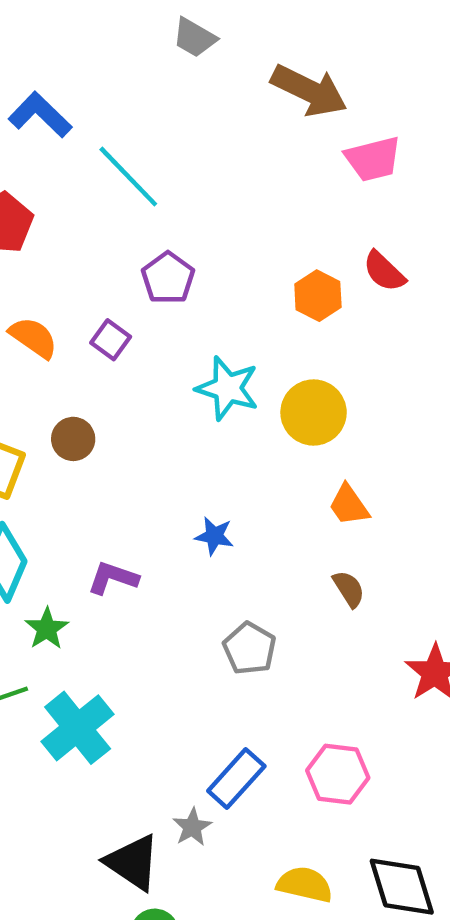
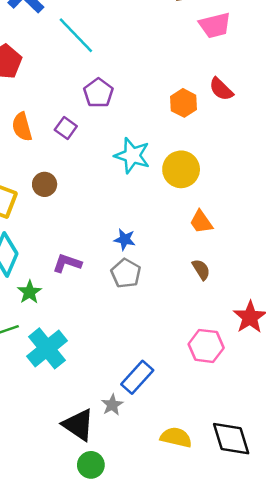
orange semicircle: (33, 338) -> (22, 127), turned -140
gray pentagon: (250, 648) -> (126, 273), moved
pink hexagon: (338, 774) -> (206, 346), moved

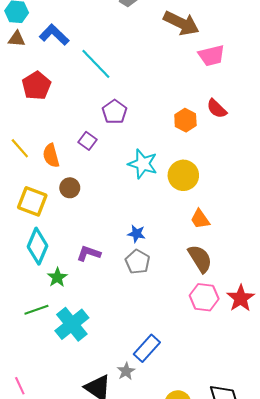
orange semicircle: (22, 127) -> (51, 156), moved
brown semicircle: (201, 270) -> (200, 259), size x1.6
pink hexagon: (206, 346) -> (204, 297), moved

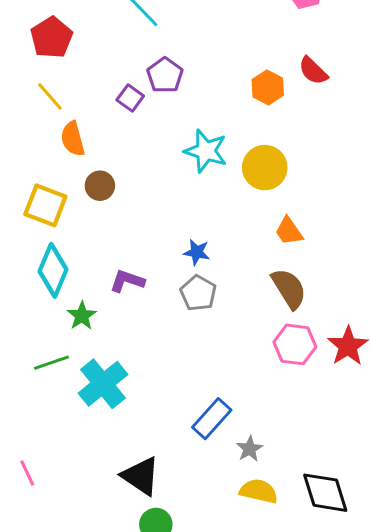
purple square: (87, 141) -> (130, 98), moved
yellow line: (20, 148) -> (50, 96), moved
gray star: (126, 371) -> (250, 449), moved

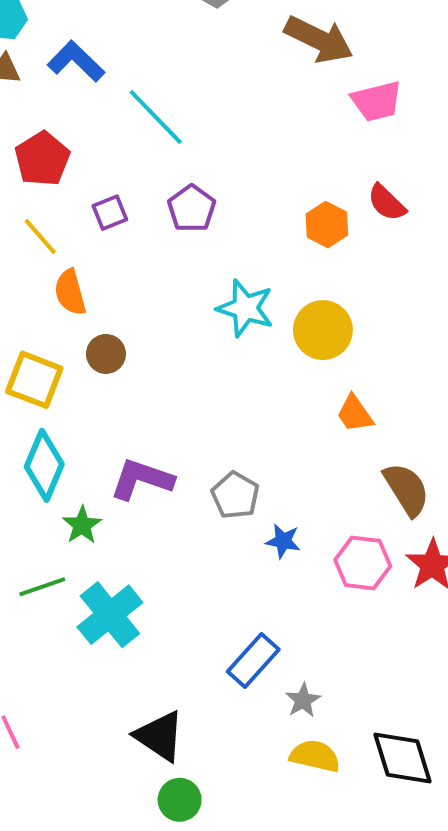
purple square: (130, 98) -> (110, 213), moved, turned 32
blue star: (197, 252) -> (283, 541), moved
purple L-shape: (127, 281) -> (142, 479), size x1.4
brown semicircle: (289, 289) -> (407, 489), moved

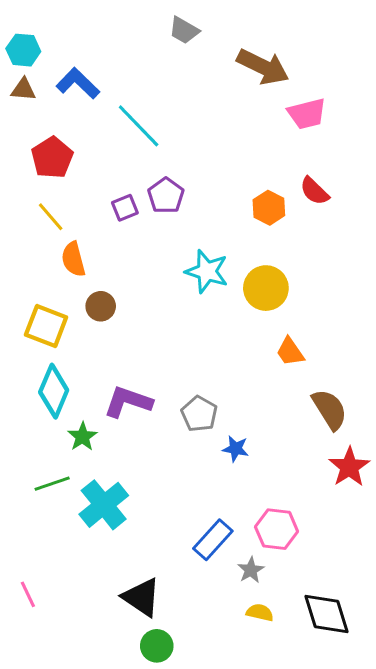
purple square: (110, 213) -> (125, 208), moved
pink hexagon: (363, 563) -> (277, 529), moved
yellow semicircle: (315, 756) -> (260, 613), size x0.7

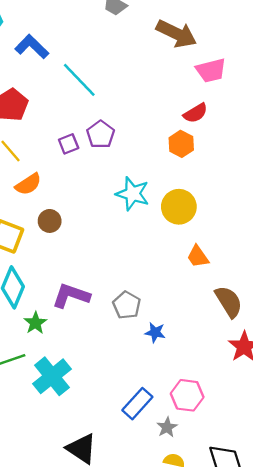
red semicircle: (314, 191) -> (195, 113), moved, turned -75
orange semicircle: (73, 259) -> (28, 184), turned -108

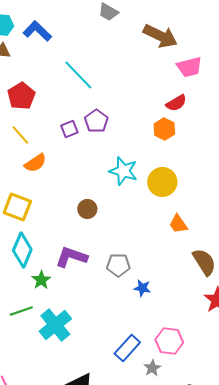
blue L-shape: (32, 47) -> (37, 31), moved
brown circle: (50, 221) -> (87, 209), moved
gray pentagon: (127, 305) -> (118, 265), turned -30

